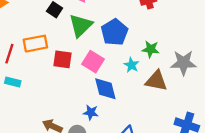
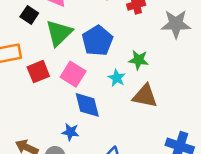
red square: (63, 59) -> (38, 72), turned -30
gray star: (183, 63) -> (176, 24), moved

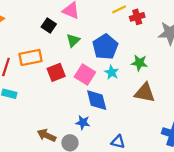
green triangle: (59, 33) -> (73, 40), size x0.6
cyan star: (117, 78) -> (112, 72), moved

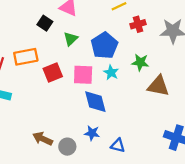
red cross: (137, 17) -> (138, 24), moved
pink square: (85, 75) -> (83, 75), turned -30
brown triangle: (145, 93) -> (158, 86), moved
blue star: (83, 123) -> (92, 133), moved

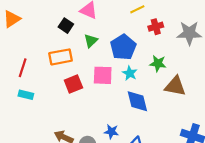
orange rectangle: (26, 57) -> (60, 57), moved
red square: (53, 72) -> (73, 84), moved
blue diamond: (95, 102) -> (137, 101), moved

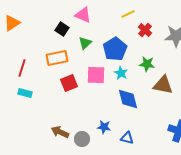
red cross: (156, 27) -> (145, 30), turned -32

